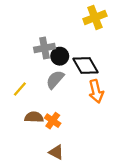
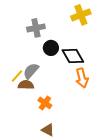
gray cross: (45, 48) -> (36, 28), moved
gray semicircle: (55, 80) -> (31, 71), moved
brown semicircle: (34, 117) -> (26, 85), moved

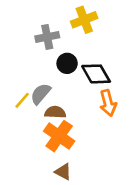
yellow cross: (81, 15) -> (84, 20), moved
brown semicircle: (26, 85) -> (55, 112), moved
orange cross: (45, 103) -> (59, 136), size x1.6

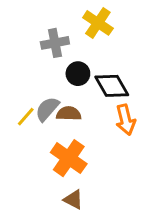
yellow cross: (84, 20) -> (98, 23), turned -35
brown semicircle: (55, 112) -> (69, 114), moved

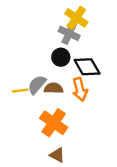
gray cross: (55, 43) -> (69, 33), moved, turned 36
yellow line: (26, 117) -> (20, 91), turned 42
orange arrow: (126, 120) -> (80, 89), moved

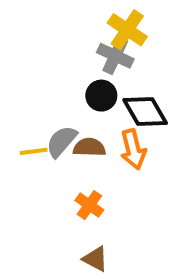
orange cross: (54, 123) -> (89, 205), size x0.6

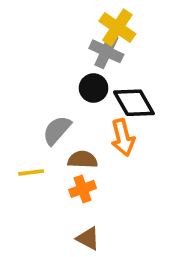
brown semicircle: (89, 147) -> (83, 160), moved
yellow line: (34, 151) -> (31, 172), moved
orange cross: (89, 205) -> (83, 189), turned 35

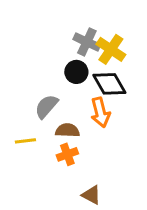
yellow cross: (117, 27) -> (111, 49), moved
brown triangle: (88, 238) -> (91, 195), moved

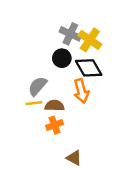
yellow line: (25, 141) -> (34, 103), moved

